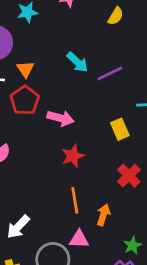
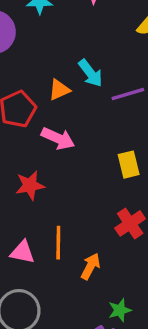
orange triangle: (25, 69) -> (59, 90), moved, turned 30
red star: (73, 156) -> (30, 185), moved
pink triangle: (79, 239) -> (22, 252), moved

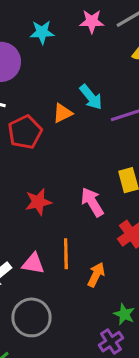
pink arrow: (58, 138) -> (92, 202), moved, turned -144
green star: (120, 310) -> (124, 314), turned -30

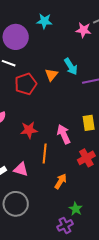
pink star: (92, 21) -> (83, 30), moved
orange triangle: (63, 113) -> (51, 75), turned -32
orange line: (66, 254) -> (45, 154), moved

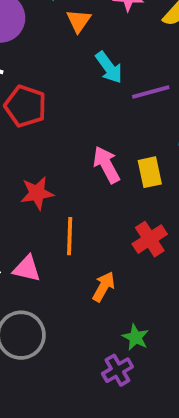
orange triangle: (51, 75) -> (79, 21), moved
red pentagon: (26, 84) -> (25, 106), turned -30
pink arrow: (64, 134) -> (106, 165), moved

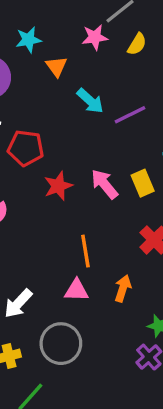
red star: (37, 193) -> (58, 186), moved
pink triangle: (27, 269) -> (77, 290), moved

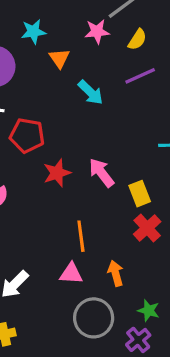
purple line: (130, 115) -> (140, 76), moved
yellow rectangle: (143, 183) -> (140, 194), moved
orange arrow: (123, 288) -> (116, 273), turned -35
gray circle: (61, 344) -> (94, 318), moved

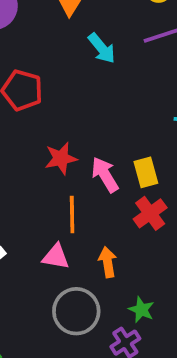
red star: (57, 173) -> (61, 158), moved
pink arrow: (101, 173) -> (105, 175), moved

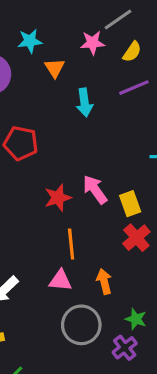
cyan arrow: (102, 48) -> (84, 103), turned 36
pink arrow: (105, 175) -> (95, 190), moved

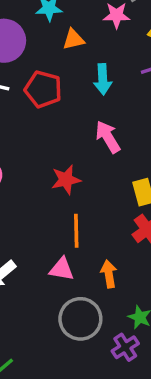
orange triangle: (55, 68) -> (73, 39), turned 45
red pentagon: (21, 143) -> (43, 89), moved
pink arrow: (95, 190) -> (108, 137), moved

